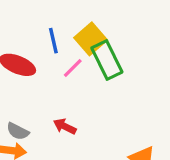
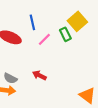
yellow square: (91, 39) -> (77, 21), moved
green rectangle: (107, 60) -> (65, 34), size x0.6

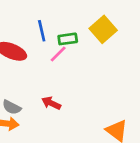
green rectangle: (65, 34) -> (68, 39), moved, turned -72

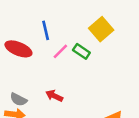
green rectangle: (68, 39) -> (81, 51), moved, turned 42

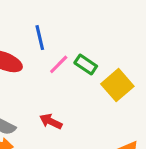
yellow square: (101, 29) -> (117, 85), moved

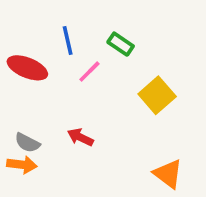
green rectangle: (86, 64) -> (121, 44), moved

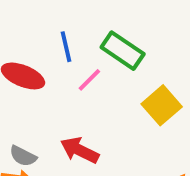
green rectangle: (121, 44) -> (123, 51), size x1.5
red arrow: (80, 137) -> (80, 150), size x1.4

